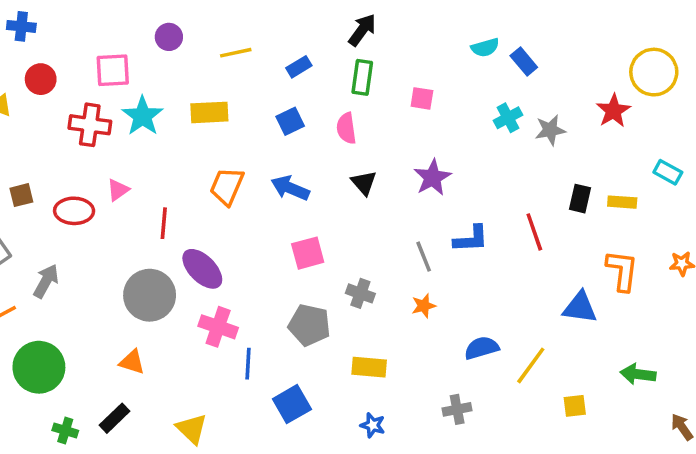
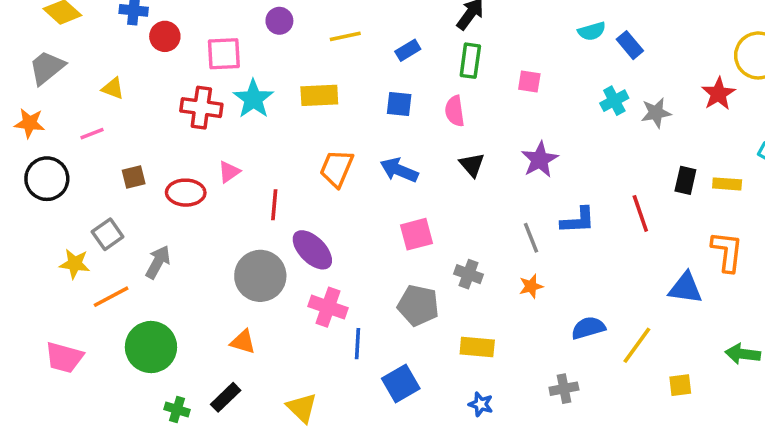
red circle: (41, 79) -> (165, 36), moved
blue square: (290, 121) -> (399, 104), turned 32

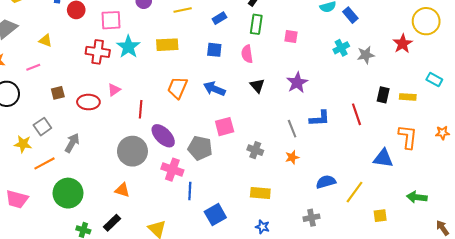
gray pentagon: (418, 305) -> (200, 148), moved

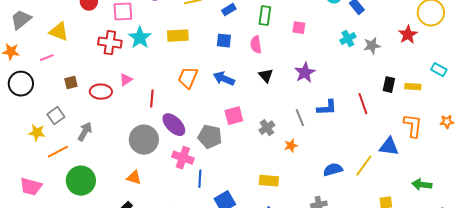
yellow triangle: (45, 41) -> (59, 32), size x1.5
gray cross: (255, 150) -> (267, 128), moved, turned 35
orange star: (292, 157) -> (291, 146), moved
yellow line: (354, 192) -> (364, 166), moved

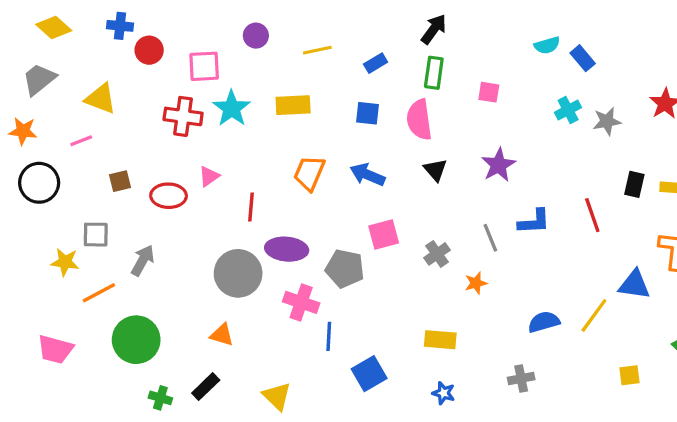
pink semicircle: (256, 45) -> (419, 120), size x1.4
gray square: (56, 116) -> (96, 235), turned 36
purple ellipse: (174, 125) -> (287, 249), turned -40

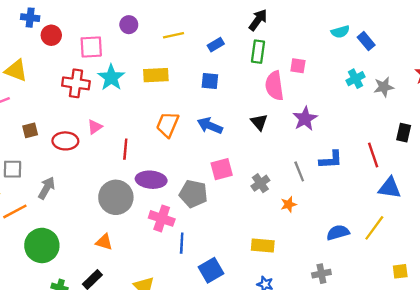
pink semicircle: (419, 120) -> (274, 86), moved
blue triangle: (634, 285) -> (390, 188), moved

